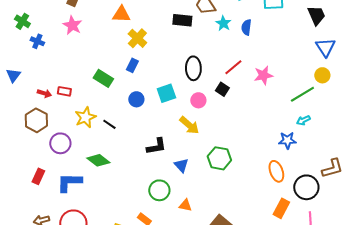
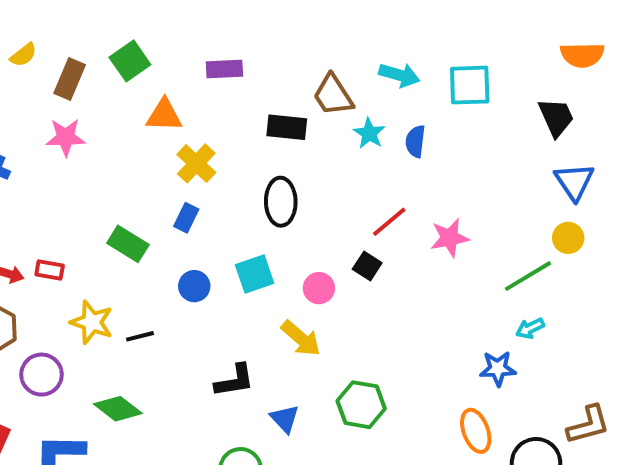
pink star: (72, 25) -> (66, 137), turned -30
black ellipse: (193, 68) -> (281, 202), moved
yellow star: (85, 117) -> (92, 322), turned -30
black line: (109, 124) -> (140, 336), turned -48

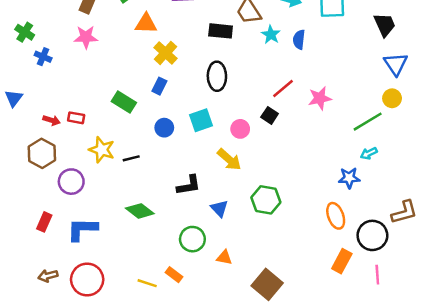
green diamond: (118, 409) -> (140, 211), moved

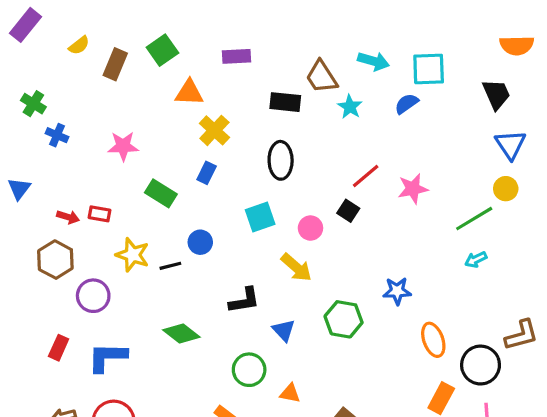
pink star: (86, 37) -> (123, 146), moved
blue semicircle: (299, 40) -> (407, 104), moved, turned 48
blue circle: (164, 128) -> (200, 242), moved
blue star: (349, 178) -> (397, 291), moved

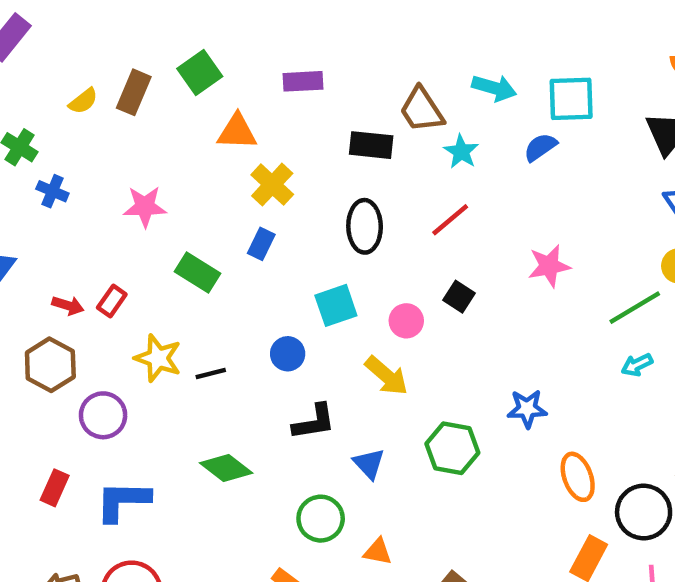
yellow semicircle: (79, 45) -> (83, 101), moved
red line: (366, 176) -> (450, 220), moved
red rectangle: (100, 214) -> (112, 301), turned -65
blue circle: (200, 242) -> (288, 354), moved

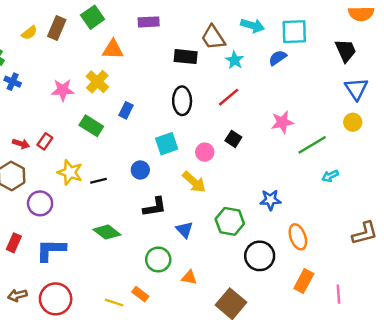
yellow cross: (272, 185) -> (97, 82), moved
green line: (635, 308) -> (312, 145), moved
black circle: (644, 512) -> (260, 256), moved

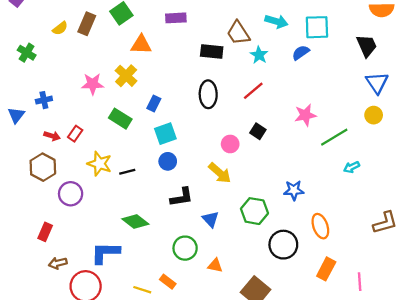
blue cross: (13, 82) -> (44, 100), moved, turned -35
cyan square: (167, 144) -> (165, 134), moved
blue L-shape: (51, 250) -> (105, 253), moved
brown arrow: (17, 295) -> (58, 263), moved

